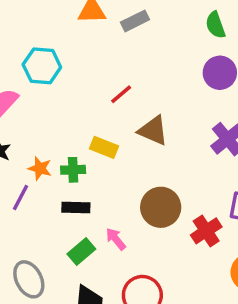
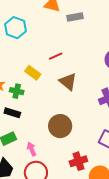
yellow rectangle: (104, 147) -> (33, 73), moved
red cross: (206, 231) -> (78, 161), moved
pink arrow: (116, 239) -> (31, 149), moved

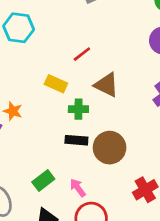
green cross: (17, 91) -> (78, 109), moved
black rectangle: (12, 113) -> (76, 140), moved

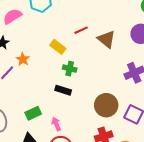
brown triangle: (106, 85) -> (106, 39), moved
brown circle: (110, 148) -> (106, 105), moved

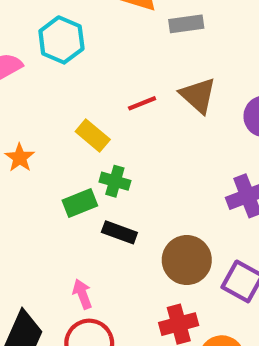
brown triangle: (106, 39) -> (198, 95), moved
black rectangle: (63, 90) -> (119, 232), moved
green rectangle: (33, 113) -> (80, 203), moved

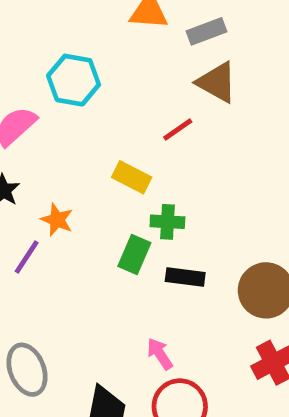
brown triangle: (198, 95) -> (217, 82), moved
green rectangle: (80, 203) -> (134, 255), turned -32

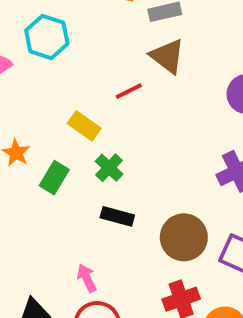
green cross: (167, 222) -> (109, 168), turned 32
green rectangle: (134, 255) -> (54, 178), moved

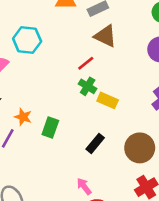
yellow rectangle: (84, 126) -> (108, 100), moved
green cross: (109, 168) -> (88, 86), moved
black rectangle: (117, 216) -> (95, 143), turned -54

